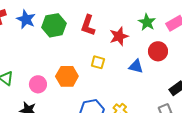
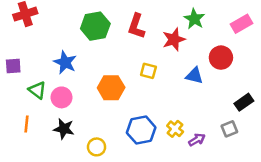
blue star: (26, 19) -> (65, 62), moved
green star: (147, 22) -> (194, 19), moved
pink circle: (38, 84) -> (61, 97), moved

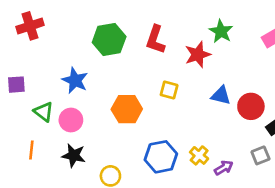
red circle: (221, 58) -> (251, 106), moved

